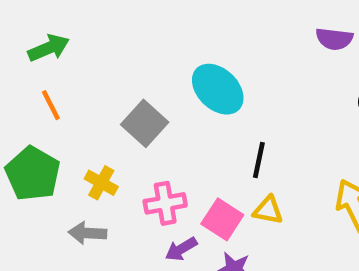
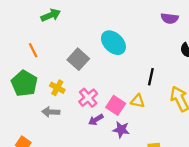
green arrow: (49, 48) -> (51, 15), moved
black line: (259, 160) -> (151, 77), moved
pink cross: (165, 203) -> (88, 98), turned -30

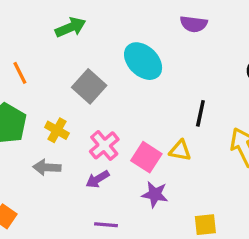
green arrow: (51, 15) -> (70, 27), moved
purple semicircle: (170, 18) -> (194, 24), moved
purple arrow: (96, 120) -> (97, 179), moved

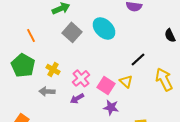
gray square: (89, 86) -> (72, 32), moved
black line: (200, 113) -> (138, 59), turned 35
yellow triangle: (180, 150) -> (126, 81), turned 32

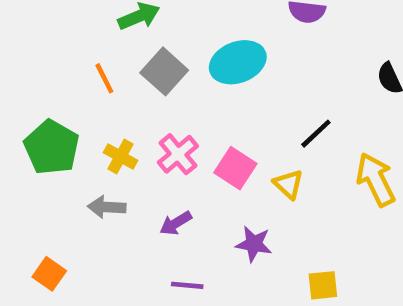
cyan ellipse: (104, 28) -> (238, 62), turned -65
orange line: (31, 35) -> (104, 78), moved
pink cross: (81, 78) -> (178, 154), moved
pink square: (106, 85) -> (235, 168), moved

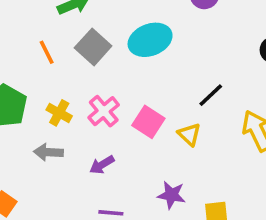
purple star: (254, 244) -> (172, 195), moved

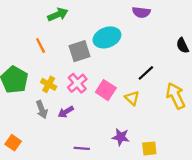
gray square: (93, 47) -> (80, 51), moved, turned 30
gray arrow: (48, 152) -> (42, 110), turned -114
purple arrow: (102, 165) -> (66, 112), moved

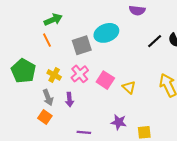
green arrow: (58, 15) -> (53, 20), moved
black line: (146, 73) -> (155, 41), moved
purple arrow: (66, 112) -> (69, 100), turned -64
orange square: (13, 143) -> (45, 117), moved

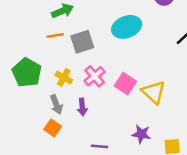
orange line: (47, 40) -> (55, 36), turned -72
gray square: (82, 45) -> (82, 42), moved
yellow triangle: (129, 87) -> (154, 92), size x1.5

